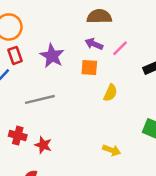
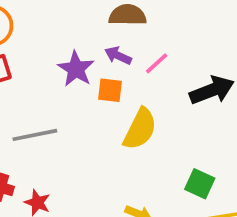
purple star: (52, 56) -> (76, 69), moved
yellow semicircle: (110, 93) -> (140, 129), size x1.6

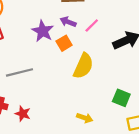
orange square: (110, 90) -> (64, 43), turned -35

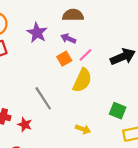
pink line: (92, 25) -> (86, 55), moved
purple star: (43, 31) -> (37, 33), moved
gray line: (19, 72) -> (43, 98), moved, turned 70

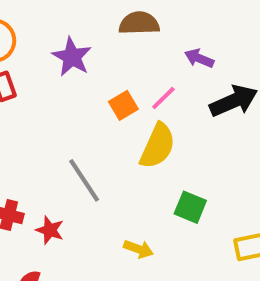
purple arrow: (68, 39) -> (199, 58), moved
green square: (118, 111) -> (190, 207), moved
yellow arrow: (83, 129) -> (138, 249), moved

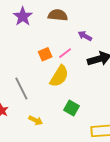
purple star: (72, 57) -> (23, 16), moved
yellow arrow: (138, 249) -> (36, 120), moved

